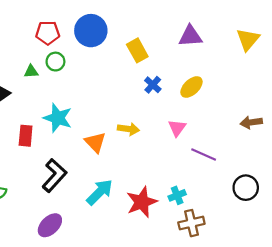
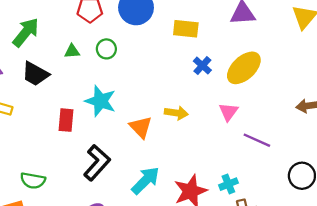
yellow rectangle: (137, 50) -> (186, 29), turned -55
green circle: (55, 62) -> (106, 49), moved
yellow ellipse: (191, 87) -> (244, 68), size x1.4

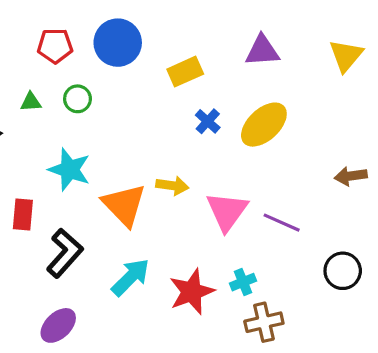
yellow rectangle: (186, 29) -> (185, 72), turned -30
pink triangle: (228, 112) -> (227, 211), moved, size x1.6
red rectangle: (66, 120) -> (23, 215), moved
orange triangle: (141, 127) -> (124, 205), size x1.4

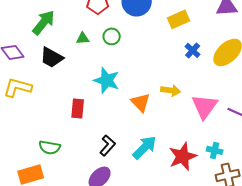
orange triangle: (124, 205) -> (141, 102), size x0.7
black L-shape: (65, 253) -> (108, 145), moved, size x0.7
cyan cross: (243, 282) -> (215, 150), turned 35

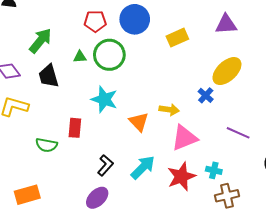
green circle: (112, 36) -> (109, 55), size x1.8
blue cross: (193, 50) -> (206, 95), moved
black trapezoid: (52, 57) -> (49, 76), turned 45
pink triangle: (205, 106) -> (184, 138), moved, turned 32
green semicircle: (50, 147) -> (46, 145), moved

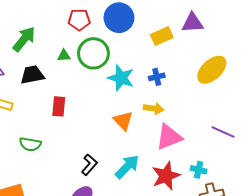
purple triangle: (226, 24) -> (192, 23), moved
black trapezoid: (49, 76) -> (32, 75), turned 95
blue cross: (206, 95) -> (157, 77), moved, turned 35
cyan star: (104, 99) -> (121, 78), moved
red rectangle: (75, 128) -> (59, 106), moved

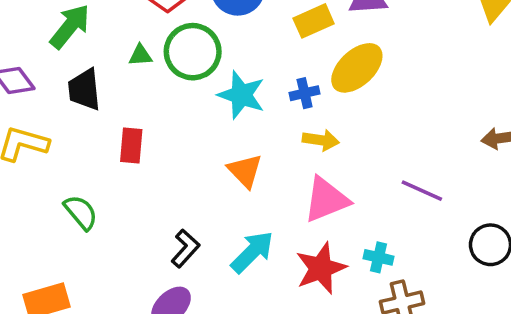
yellow ellipse: (212, 70) -> (357, 68), moved
black trapezoid: (32, 75) -> (84, 90), turned -85
yellow arrow: (154, 109) -> (321, 140), moved
green semicircle: (30, 144) -> (81, 212), turned -140

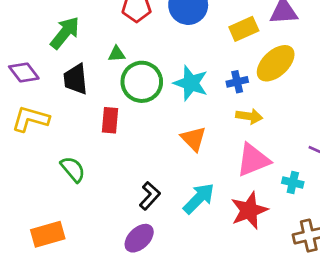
green circle: (193, 52) -> (142, 82), moved
cyan cross: (379, 257) -> (293, 183), moved

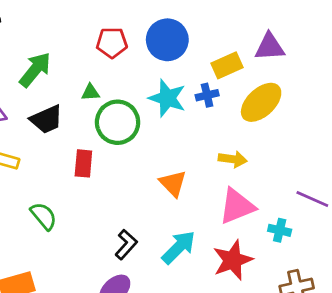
black trapezoid: (76, 79) -> (46, 119), turned -108
blue cross: (237, 82) -> (207, 95), moved
cyan star: (191, 83) -> (167, 98), moved

